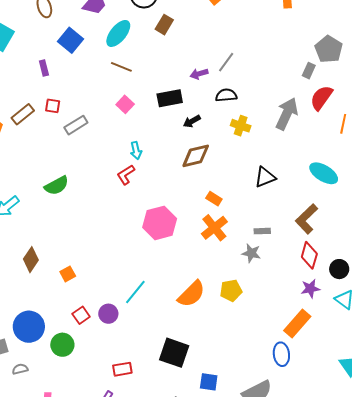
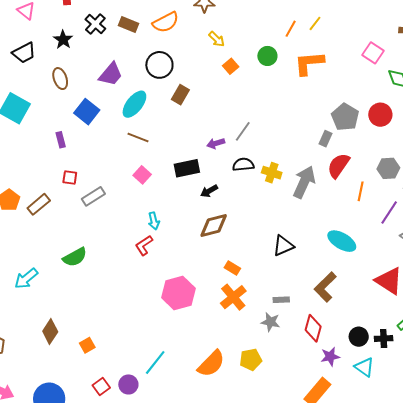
brown rectangle: (23, 114) -> (39, 204), moved
yellow cross: (241, 126) -> (272, 173), moved
red diamond: (309, 255) -> (313, 328), moved

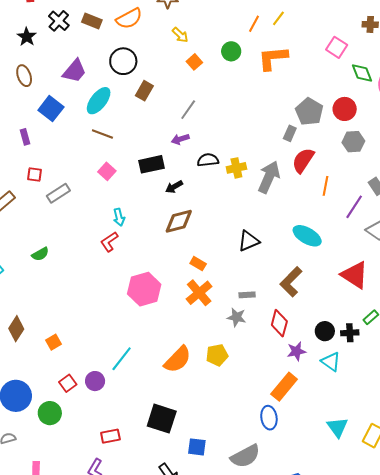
gray line: (243, 131) -> (188, 110), moved
gray hexagon: (388, 168) -> (353, 142), moved
yellow cross: (272, 173) -> (236, 168), turned -30
green semicircle: (75, 257) -> (40, 254), size x0.7

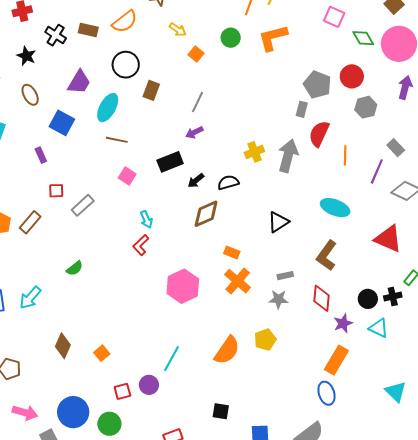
black semicircle: (208, 160) -> (228, 183), moved
red square: (68, 383) -> (122, 391), turned 30
black square: (162, 419) -> (221, 411), size x0.6

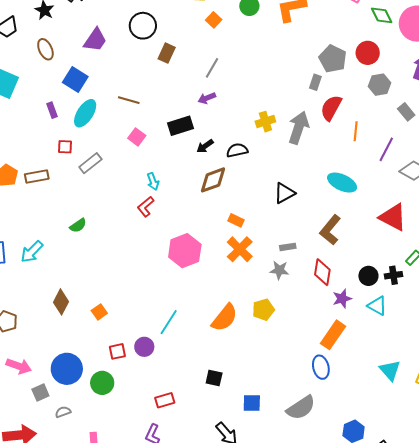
cyan ellipse: (108, 108) -> (85, 113), moved
gray rectangle: (396, 148) -> (406, 112), moved
brown rectangle: (30, 222) -> (37, 177), turned 35

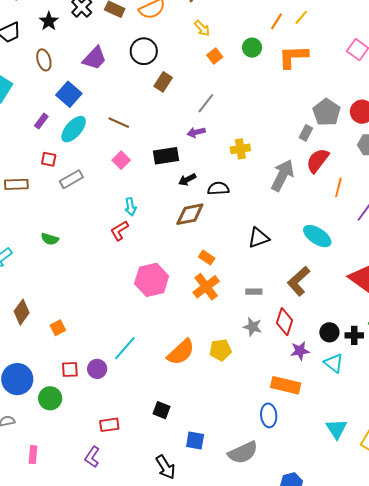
purple rectangle: (52, 110) -> (41, 121), turned 49
yellow cross: (265, 122) -> (240, 149), moved
green semicircle: (78, 225) -> (50, 239), turned 42
gray star: (279, 270) -> (253, 327), moved
orange rectangle: (333, 335) -> (286, 385), turned 60

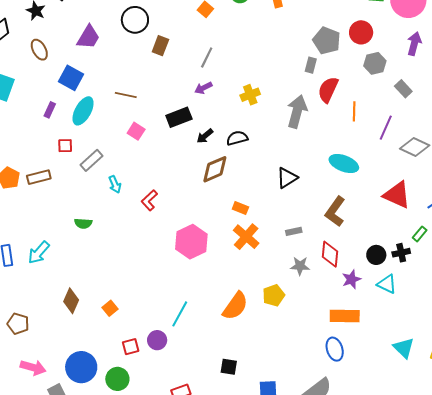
cyan arrow: (130, 207) -> (115, 184), moved

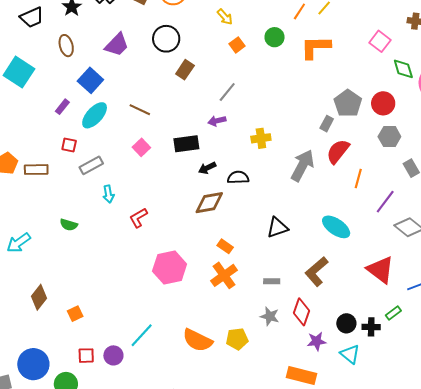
orange semicircle: (235, 306) -> (197, 340), turned 68

